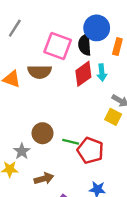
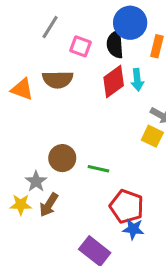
gray line: (15, 28) -> (50, 27), moved
pink square: (58, 46) -> (80, 46), size x0.6
red pentagon: (90, 150) -> (127, 206), moved
brown arrow: (44, 179) -> (49, 205), moved, turned 138

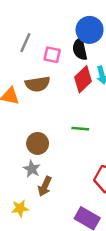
brown circle: (62, 158) -> (38, 143), moved
green line: (98, 169) -> (80, 129), moved
yellow star: (21, 205) -> (20, 208), moved

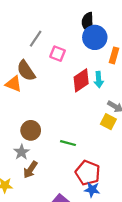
black semicircle: (80, 49) -> (88, 22), moved
brown semicircle: (38, 84) -> (26, 71), moved, turned 55
green line: (80, 129) -> (68, 143), moved

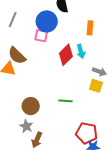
blue circle: (95, 37) -> (47, 21), moved
gray line: (36, 39) -> (13, 20), moved
green line: (68, 143) -> (65, 101), moved

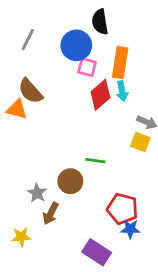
orange rectangle: (90, 28) -> (120, 63), moved, size x1.5
pink square: (41, 36) -> (87, 67), moved
brown circle: (31, 106) -> (70, 181), moved

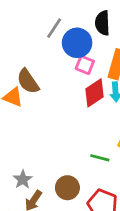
gray line: (28, 39) -> (54, 28), moved
green line: (95, 161) -> (100, 158), moved
brown circle: (70, 181) -> (67, 188), moved

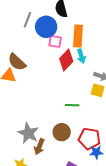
green line: (100, 158) -> (72, 105), moved
gray star: (23, 179) -> (28, 133), size x1.5

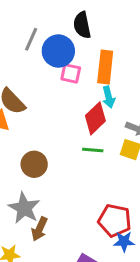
red diamond: (66, 60) -> (95, 118), moved
green line: (72, 105) -> (93, 150), moved
brown circle: (62, 132) -> (34, 164), moved

